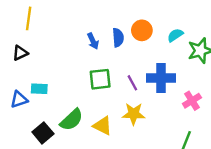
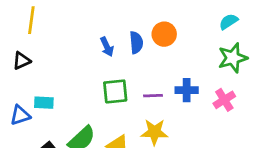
cyan semicircle: (175, 35) -> (229, 22), moved
blue cross: (161, 78) -> (187, 90), size x0.7
purple line: (132, 83) -> (153, 96), turned -63
pink cross: (192, 101) -> (224, 100), moved

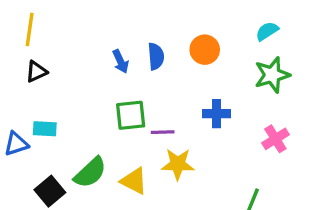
orange circle: (164, 34) -> (205, 50), moved
black triangle: (22, 61) -> (36, 72), moved
purple line: (153, 96) -> (163, 132), moved
pink cross: (224, 100) -> (275, 139), moved

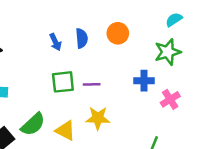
cyan semicircle: (267, 31) -> (174, 20), moved
blue cross: (216, 114) -> (144, 81), moved
purple line: (163, 132) -> (92, 84), moved

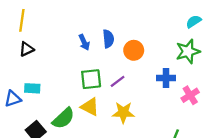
orange circle: (118, 33) -> (134, 50), moved
purple line: (92, 84) -> (118, 81), turned -35
yellow triangle: (65, 131) -> (90, 107), moved

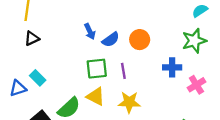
blue semicircle: (108, 39) -> (111, 40), moved, turned 60
purple line: (118, 81) -> (123, 71), turned -63
cyan rectangle: (32, 88) -> (38, 78), turned 42

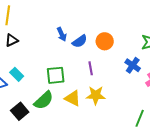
blue cross: (172, 67) -> (133, 65), turned 35
green square: (97, 69) -> (56, 75), moved
yellow triangle: (96, 96) -> (73, 98), moved

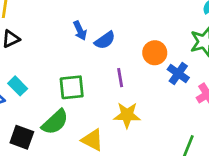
orange circle: (105, 41) -> (155, 53), moved
yellow triangle: (73, 98) -> (92, 140), moved
black square: (20, 111) -> (22, 137), turned -30

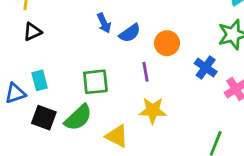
orange circle: (155, 53) -> (167, 43), moved
cyan rectangle: (18, 86) -> (40, 80), turned 30
black square: (22, 137) -> (44, 118), moved

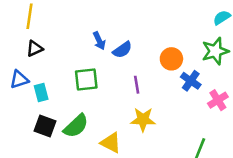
orange circle: (167, 43) -> (171, 59), moved
green square: (95, 82) -> (86, 80), moved
blue triangle: (15, 93) -> (19, 80), moved

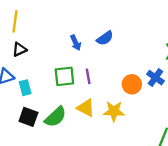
blue semicircle: (122, 50) -> (105, 38), moved
orange circle: (171, 59) -> (132, 84), moved
purple line: (137, 85) -> (88, 76), moved
yellow triangle: (111, 143) -> (86, 108), moved

